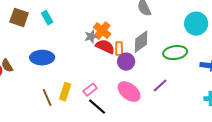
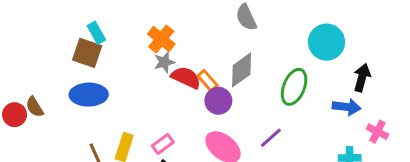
brown square: (19, 18) -> (87, 53), moved
orange cross: (102, 31) -> (161, 39), moved
orange rectangle: (119, 49) -> (208, 81), turned -40
green ellipse: (175, 53) -> (294, 87), turned -60

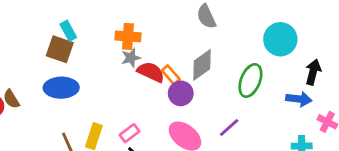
orange cross: (161, 39) -> (128, 36), turned -35

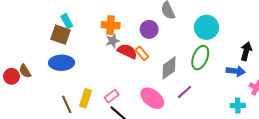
cyan circle: (280, 39) -> (206, 27), moved
gray diamond: (202, 65) -> (169, 68), moved
purple circle: (181, 93) -> (149, 29), moved

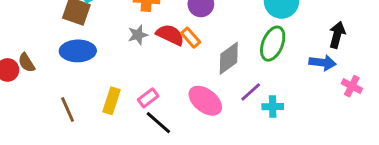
gray star: (113, 41) -> (138, 35), moved
brown line: (67, 104) -> (68, 110), moved
cyan cross: (238, 105) -> (273, 107), moved

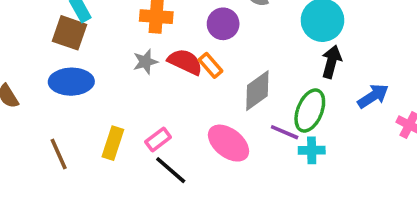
black arrow: (337, 35) -> (332, 62), moved
green ellipse: (273, 44) -> (310, 111), moved
blue arrow: (323, 63) -> (373, 96), turned -40
purple line: (251, 92) -> (285, 132), turned 65

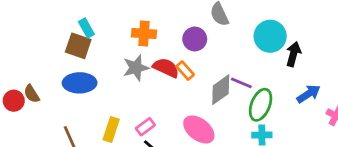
gray star: (145, 62) -> (136, 68), size x1.4
black arrow: (332, 62) -> (293, 54), moved
purple line: (285, 132) -> (241, 83), moved

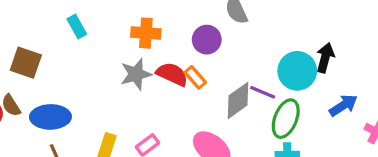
cyan circle: (270, 36) -> (297, 71), moved
brown square: (78, 46) -> (26, 63), moved
blue ellipse: (80, 83) -> (50, 117), moved

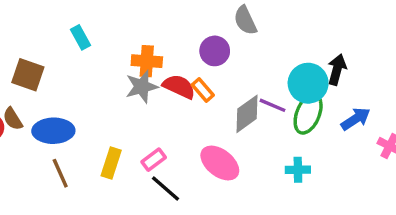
orange cross: (146, 33) -> (147, 61), moved
green ellipse: (286, 119) -> (308, 114), moved

